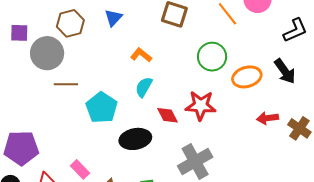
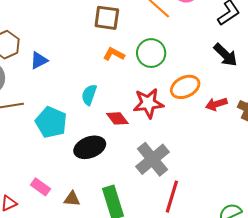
blue triangle: (113, 18) -> (39, 60), moved, turned 30
orange L-shape: (141, 55) -> (114, 54), moved
orange ellipse: (247, 77) -> (185, 87), moved

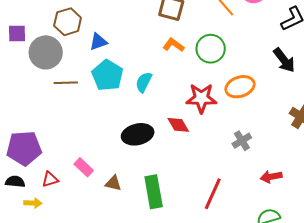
red arrow: (216, 104) -> (271, 177), moved
red diamond: (117, 118) -> (178, 125), moved
cyan pentagon: (51, 122) -> (108, 75), moved
gray cross: (152, 159) -> (242, 141), moved, size x0.6

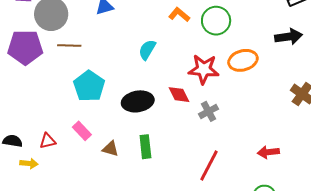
black arrow: (284, 60) -> (289, 37), turned -64
cyan pentagon: (108, 75) -> (89, 86), moved
gray cross: (242, 141) -> (208, 111), moved
purple pentagon: (24, 148) -> (25, 47), moved
green rectangle: (154, 192) -> (145, 147), moved, size x0.7

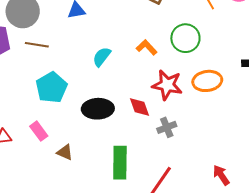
orange L-shape: (179, 15) -> (147, 47), moved
cyan semicircle: (147, 50) -> (102, 57), moved
green rectangle: (145, 147) -> (120, 163), moved, size x1.4
red arrow: (268, 152) -> (221, 175), turned 55

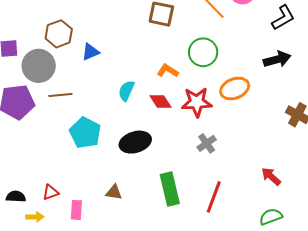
red diamond: (140, 107) -> (161, 102), moved
pink rectangle: (39, 131) -> (76, 210), moved, turned 54

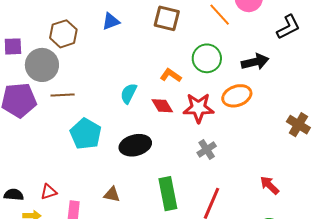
blue triangle: (91, 52) -> (111, 21), moved
black arrow: (277, 59) -> (255, 62), moved

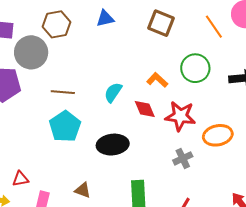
brown line: (63, 95) -> (63, 92), moved
orange ellipse: (237, 96) -> (218, 135), moved

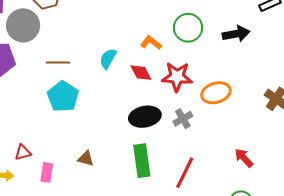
black ellipse: (113, 145) -> (145, 117), moved

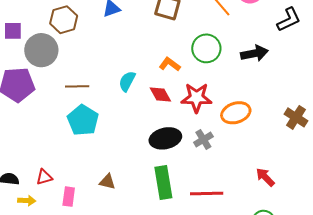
red line: (185, 173) -> (207, 193), turned 64

